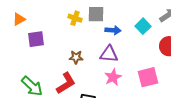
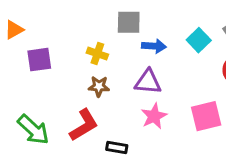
yellow cross: (75, 18) -> (97, 54), moved

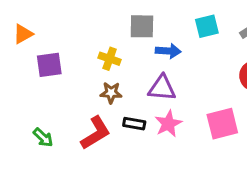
cyan square: (199, 40) -> (207, 26), moved, turned 30
green arrow: (33, 130) -> (43, 138), size x0.6
black rectangle: (117, 147) -> (134, 124), moved

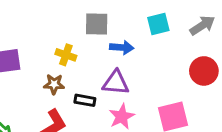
brown star: (111, 93) -> (54, 84), moved
black rectangle: (134, 124) -> (85, 100), moved

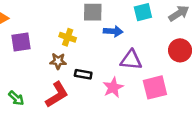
purple triangle: (116, 83) -> (131, 60), moved

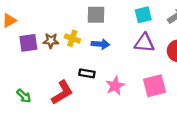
blue arrow: (113, 31) -> (100, 44), moved
purple triangle: (131, 60) -> (144, 43), moved
brown star: (58, 61) -> (51, 41), moved

